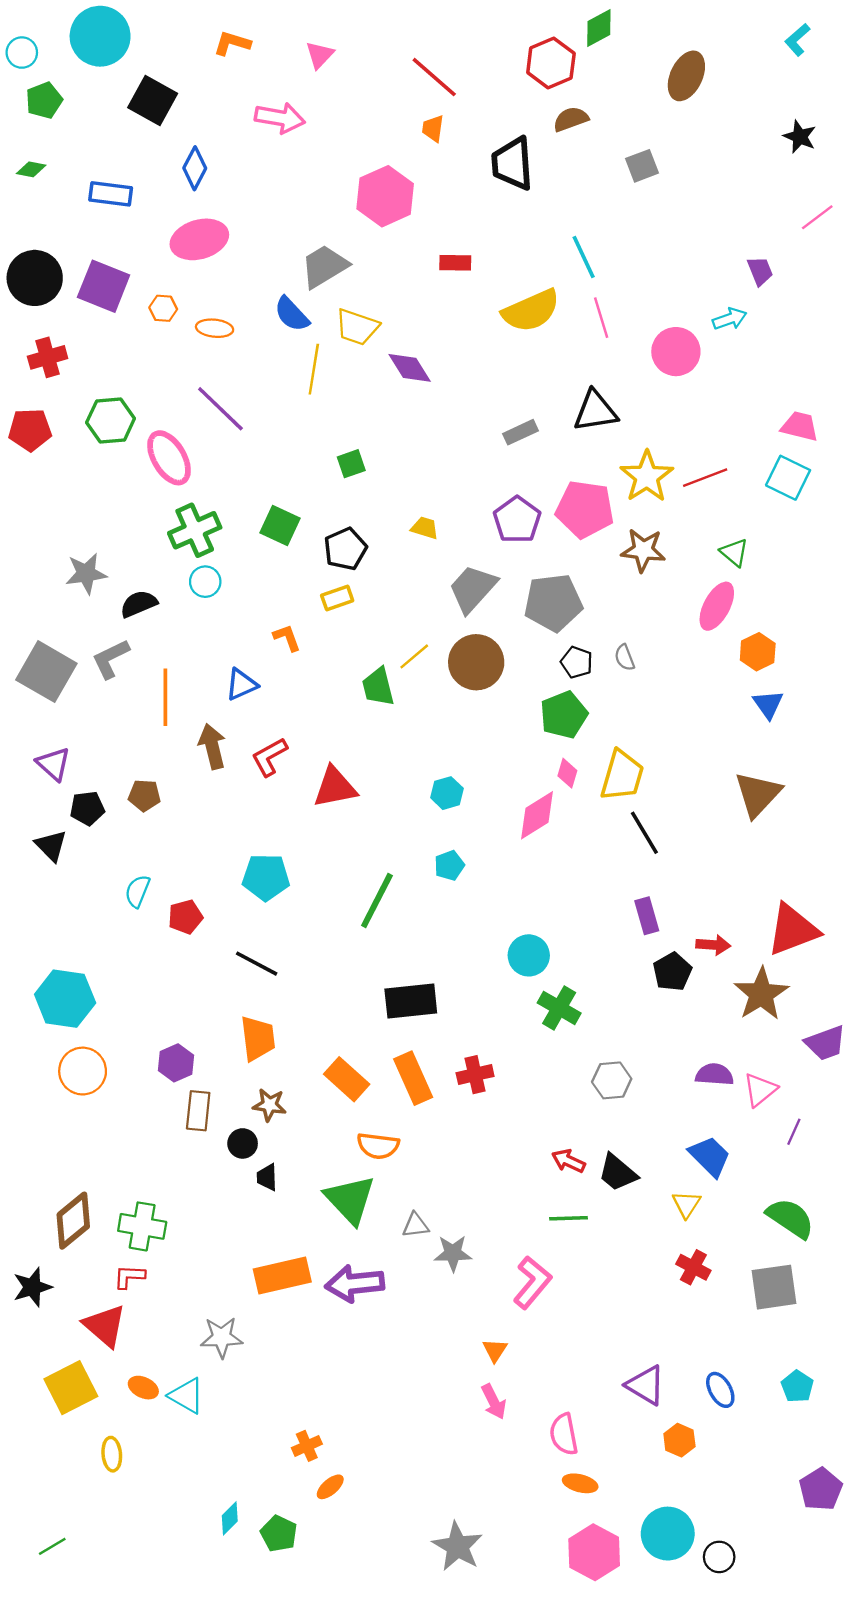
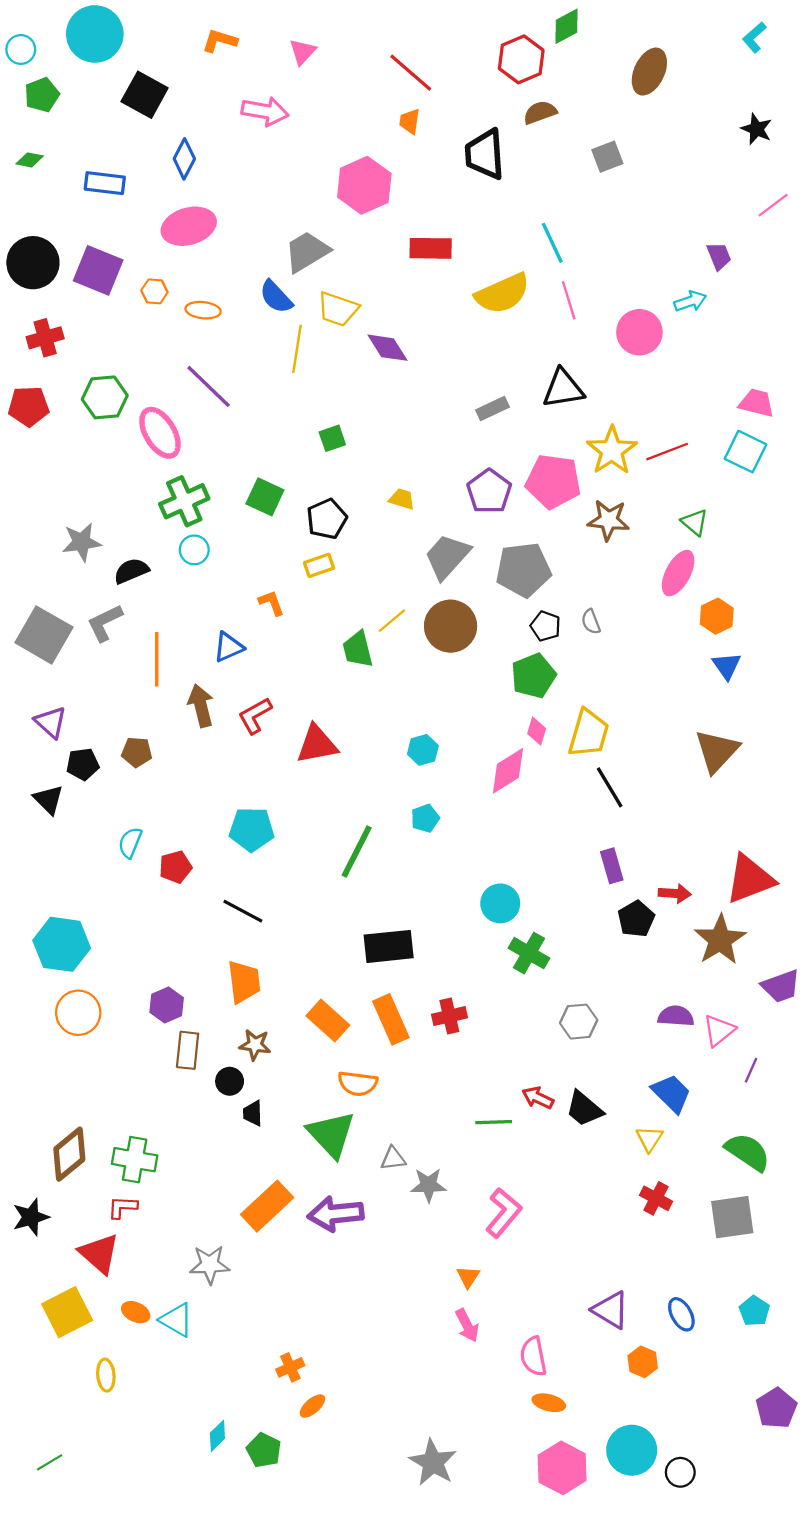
red rectangle: (455, 263) -> (431, 248), size x1.4
green line: (568, 1218) -> (494, 1122), moved
orange rectangle: (282, 1275) -> (267, 1206), turned -30

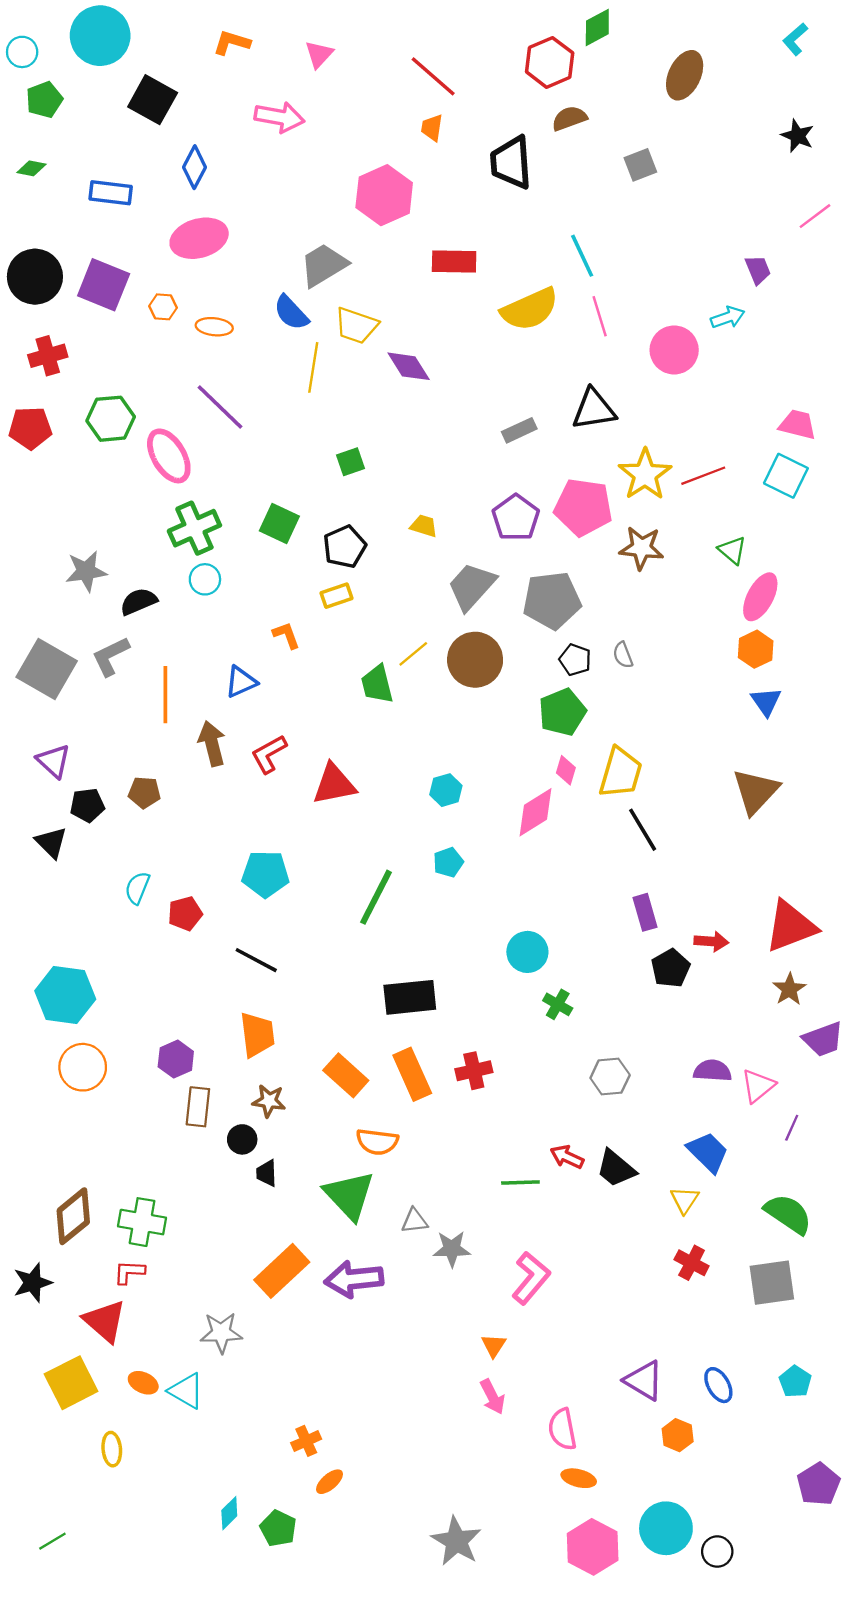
pink ellipse: (678, 573) -> (760, 597), moved
brown star: (720, 940) -> (789, 989), moved, size x0.6
green cross: (529, 953) -> (558, 1004), size x0.7

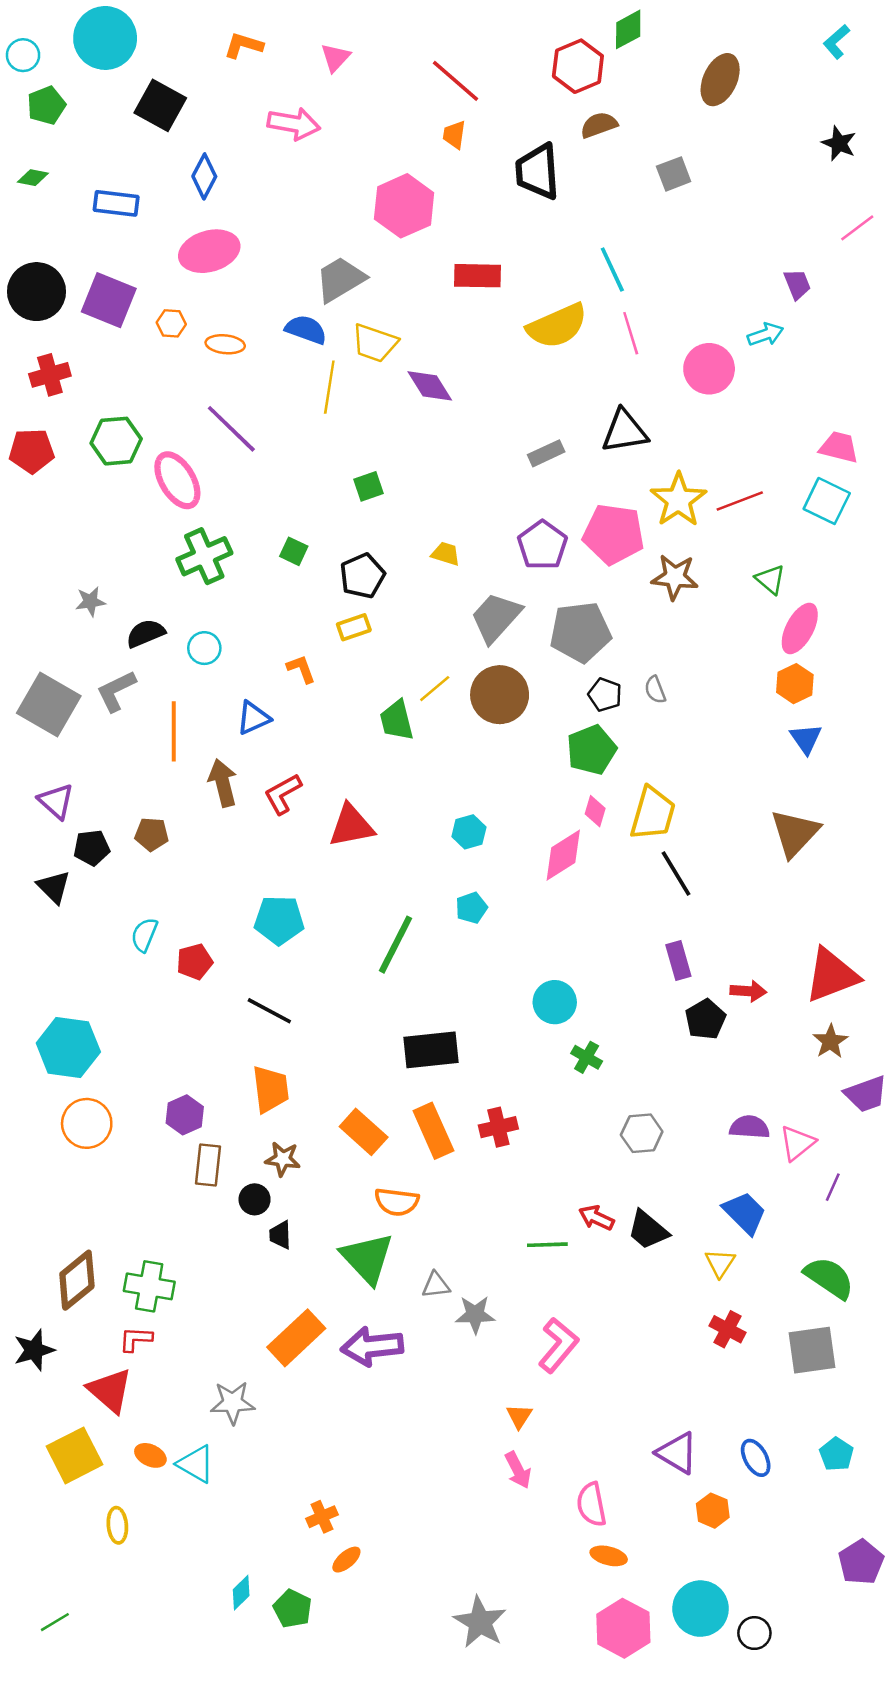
blue semicircle: (291, 313) -> (306, 330), turned 153
green square: (279, 523) -> (294, 551), size x0.7
gray star: (86, 571) -> (90, 602), size x0.7
cyan circle: (205, 579) -> (204, 648), moved

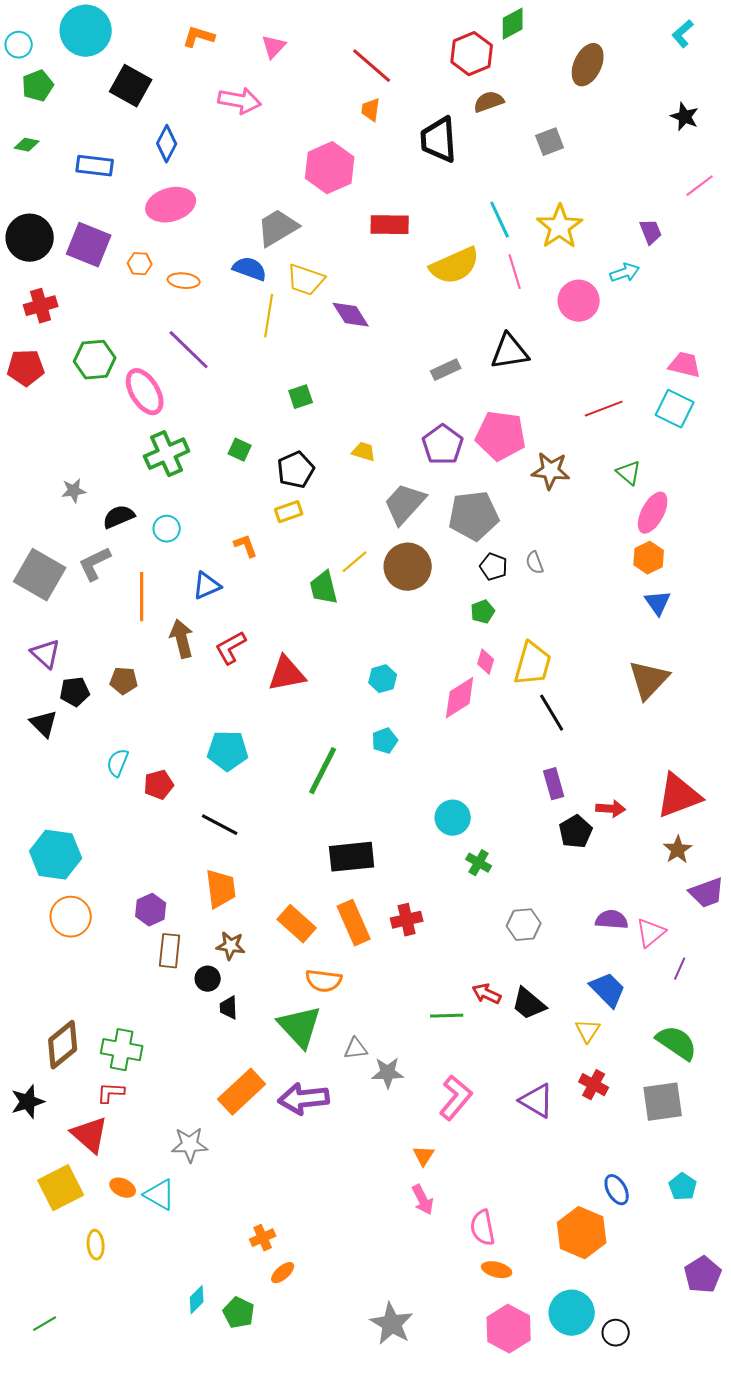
yellow star: (678, 500) -> (560, 227), moved
green pentagon: (591, 750) -> (483, 612), size x0.6
purple triangle: (677, 1453) -> (537, 1101), moved
orange hexagon: (713, 1511) -> (582, 1233), size x1.8

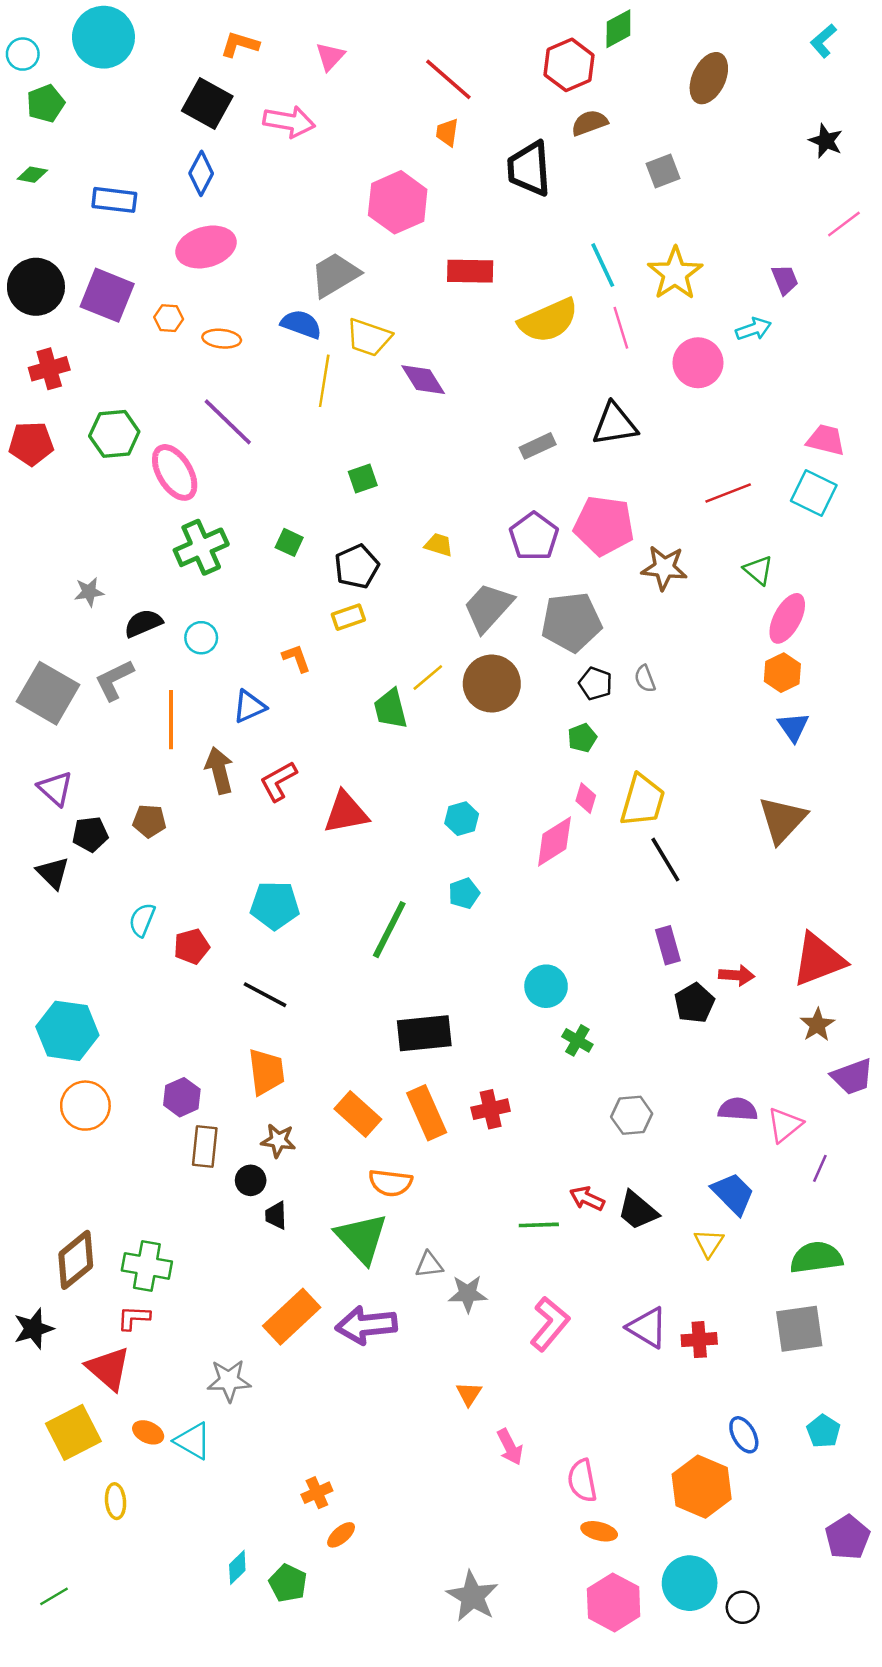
black square: (131, 86) -> (207, 103), moved
green semicircle: (677, 1043) -> (816, 1258), turned -42
red cross: (594, 1085) -> (699, 1340), moved, turned -32
orange triangle: (424, 1156) -> (469, 1394), moved

